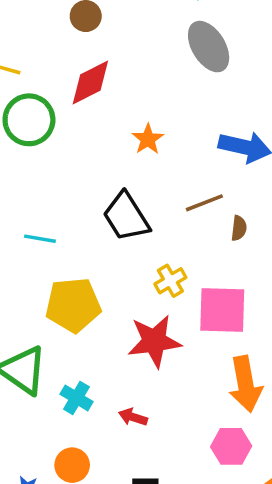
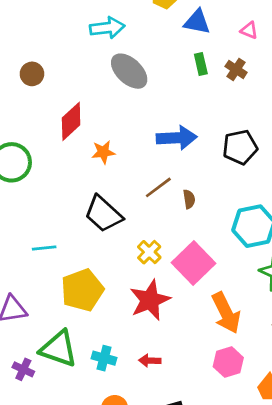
red diamond: (90, 83) -> (71, 121), moved
orange star: (148, 139) -> (103, 152), turned -30
pink square: (222, 310) -> (194, 263), turned -30

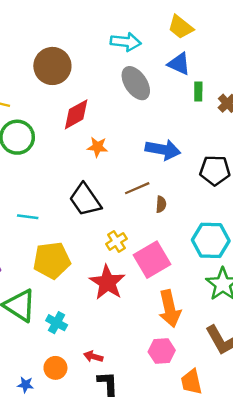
blue triangle: (197, 22) -> (179, 64), moved
brown circle: (32, 74) -> (52, 66), size x1.8
red star: (150, 300) -> (107, 282), turned -30
red arrow: (150, 361) -> (93, 356), moved

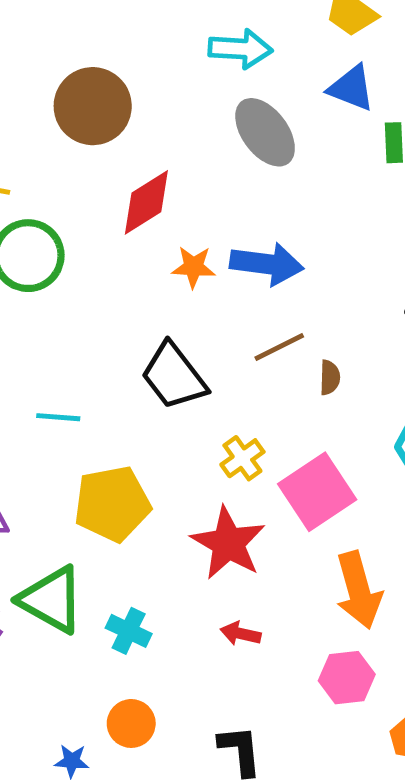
blue arrow: (163, 150) -> (267, 264), moved
red arrow: (93, 356) -> (241, 634), moved

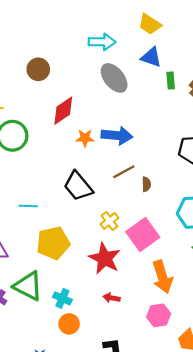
brown circle: (93, 106) -> (38, 69), size x0.7
orange circle: (131, 723) -> (69, 324), moved

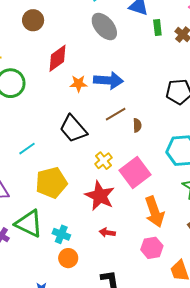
cyan line: (28, 206) -> (27, 149), turned -36

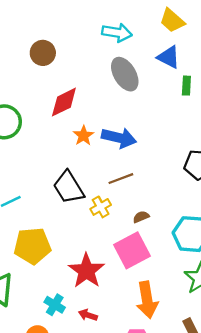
orange star: (79, 84) -> (83, 136), turned 30
brown semicircle: (137, 125) -> (141, 217), moved, turned -120
yellow cross: (103, 161) -> (101, 207), moved
cyan cross: (61, 234) -> (55, 305), moved

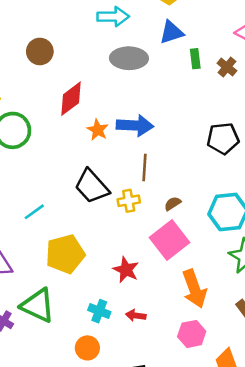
blue triangle: (169, 57) -> (171, 32), turned -35
gray ellipse: (125, 74) -> (129, 58), turned -48
brown line: (121, 179) -> (145, 167), turned -55
yellow cross: (101, 207) -> (129, 201), turned 30
red star: (86, 271) -> (126, 270), size x0.7

